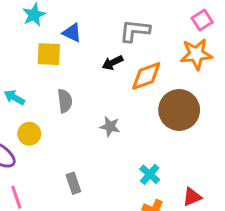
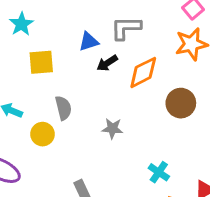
blue triangle: (72, 33) -> (89, 42), moved, turned -36
brown circle: (179, 110) -> (181, 103), size x0.7
yellow circle: (29, 134) -> (43, 134), moved

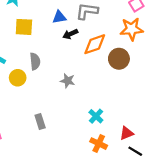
brown circle: (181, 103) -> (119, 59), moved

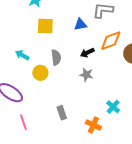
blue triangle: (59, 17) -> (80, 24), moved
black arrow: (70, 34) -> (87, 53), moved
orange cross: (99, 144) -> (93, 125), moved

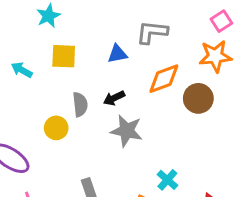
black arrow: (87, 53) -> (114, 98), moved
cyan arrow: (22, 55) -> (22, 70), moved
gray star: (86, 75) -> (127, 131), size x1.5

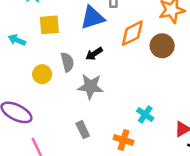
blue triangle: (117, 54) -> (92, 18), size x1.5
yellow circle: (56, 128) -> (42, 74), moved
gray star: (127, 131) -> (91, 86), moved

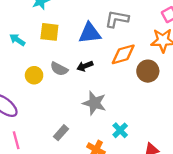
gray semicircle: (67, 62) -> (59, 69), turned 120
gray star: (91, 86) -> (94, 103), moved
gray rectangle: (83, 130) -> (61, 133), turned 56

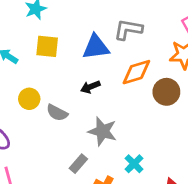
gray semicircle: (59, 69) -> (57, 113), moved
gray rectangle: (61, 133) -> (78, 164), moved

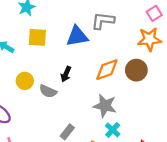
orange diamond: (136, 72) -> (107, 70), moved
black arrow: (90, 87) -> (66, 74), moved, turned -42
gray star: (103, 131) -> (105, 106), moved

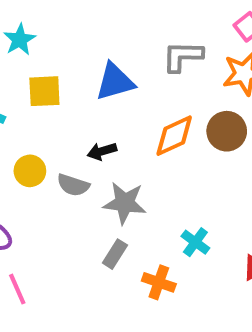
gray L-shape: (103, 21) -> (183, 56), moved
black arrow: (66, 74) -> (102, 151), turned 56
gray star: (105, 106) -> (125, 203), moved

